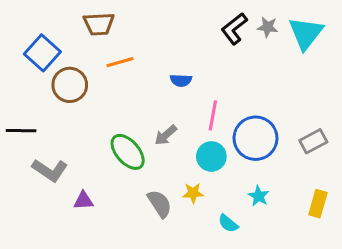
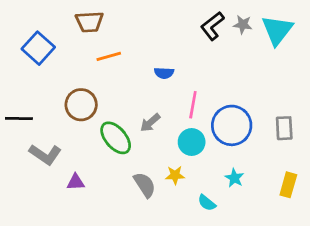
brown circle: (70, 85) -> (81, 105), moved
gray rectangle: (313, 141) -> (284, 128), turned -65

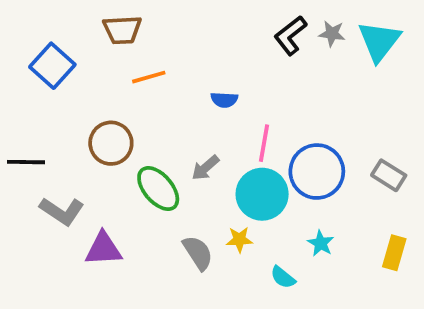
gray rectangle: (284, 128) -> (389, 175), turned -55
cyan circle: (192, 142) -> (262, 194), size x1.4
purple triangle: (76, 182) -> (103, 249), size x1.5

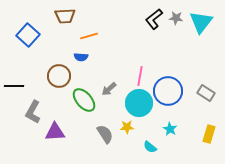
orange line: (149, 77) -> (89, 36), moved
blue semicircle: (224, 100) -> (81, 57), moved
gray L-shape: (62, 211) -> (33, 112), turned 85

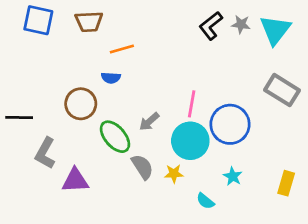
blue square: (28, 35) -> (38, 20), moved, turned -30
gray rectangle: (206, 93) -> (282, 90), moved, size x1.4
gray semicircle: (105, 134) -> (142, 167), moved

